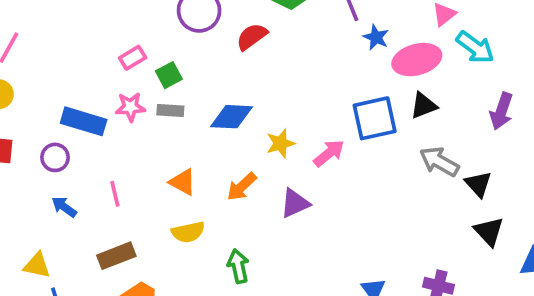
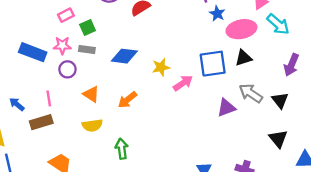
yellow star: (280, 143) -> (161, 67), moved
purple circle: (55, 157) -> (67, 69), moved
black triangle: (478, 184) -> (280, 100), moved
purple triangle: (295, 203) -> (226, 108), moved
brown rectangle: (116, 256) -> (41, 122), moved

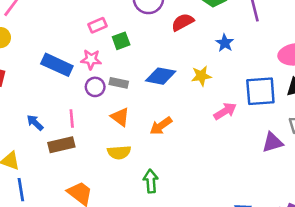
blue star: (217, 14) -> (225, 43), moved
gray rectangle: (87, 49) -> (119, 83), moved
yellow star: (161, 67) -> (201, 76), moved

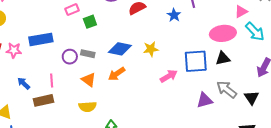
blue star: (225, 43) -> (174, 15), moved
pink star: (91, 59) -> (14, 50), moved
blue rectangle: (57, 65) -> (41, 39), turned -35
orange arrow: (161, 126) -> (117, 74), moved

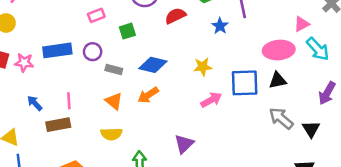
green square: (90, 22) -> (127, 31), moved
yellow star: (151, 49) -> (203, 67), moved
purple circle: (70, 57) -> (93, 52), moved
purple triangle: (205, 100) -> (184, 144), moved, turned -30

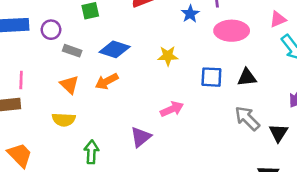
pink ellipse: (279, 50) -> (232, 31), moved
blue square: (245, 83) -> (211, 77), size x0.7
pink arrow: (211, 100) -> (172, 109), moved

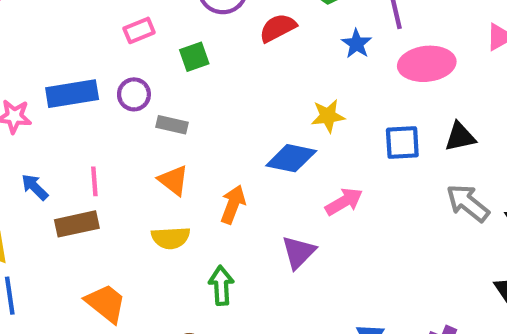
blue diamond: (115, 49) -> (291, 158), moved
orange arrow: (107, 81) -> (233, 204), moved, turned 145

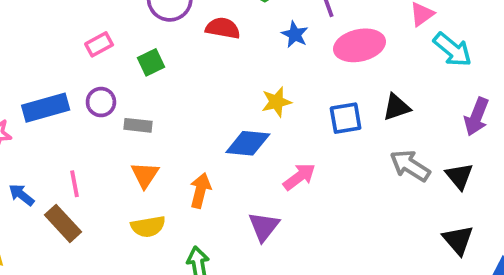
red semicircle: (278, 28) -> (223, 28), turned 44
orange triangle: (173, 180) -> (145, 175), turned 32
brown rectangle: (77, 224) -> (63, 223), turned 66

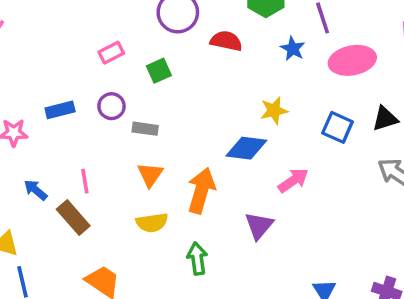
blue rectangle: (46, 108) -> (60, 110), size x0.7
blue square: (346, 118) -> (338, 127), turned 32
orange arrow: (200, 190) -> (201, 191), size x1.4

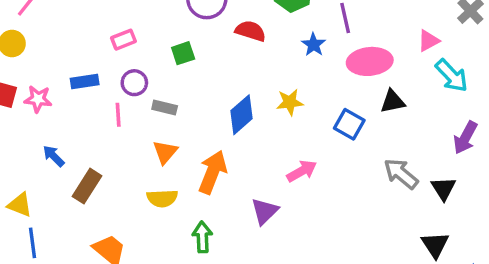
pink rectangle: (111, 53) -> (123, 40), moved
black triangle: (385, 119) -> (393, 101), moved
blue diamond: (246, 148) -> (241, 115), moved, turned -54
pink line: (85, 181) -> (118, 115), moved
brown rectangle: (73, 218) -> (87, 186), turned 68

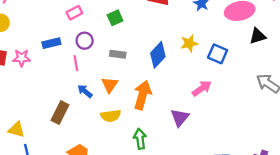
gray rectangle: (165, 107) -> (118, 54), moved
blue square: (349, 124) -> (218, 54), moved
blue arrow: (54, 156) -> (85, 91), moved

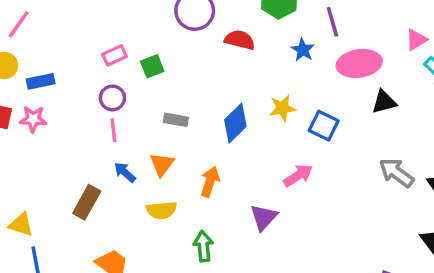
green square: (115, 18) -> (152, 66), moved
purple circle: (85, 41) -> (112, 98), moved
blue rectangle: (51, 43) -> (41, 81), moved
orange arrow: (143, 95) -> (210, 182), size x0.7

